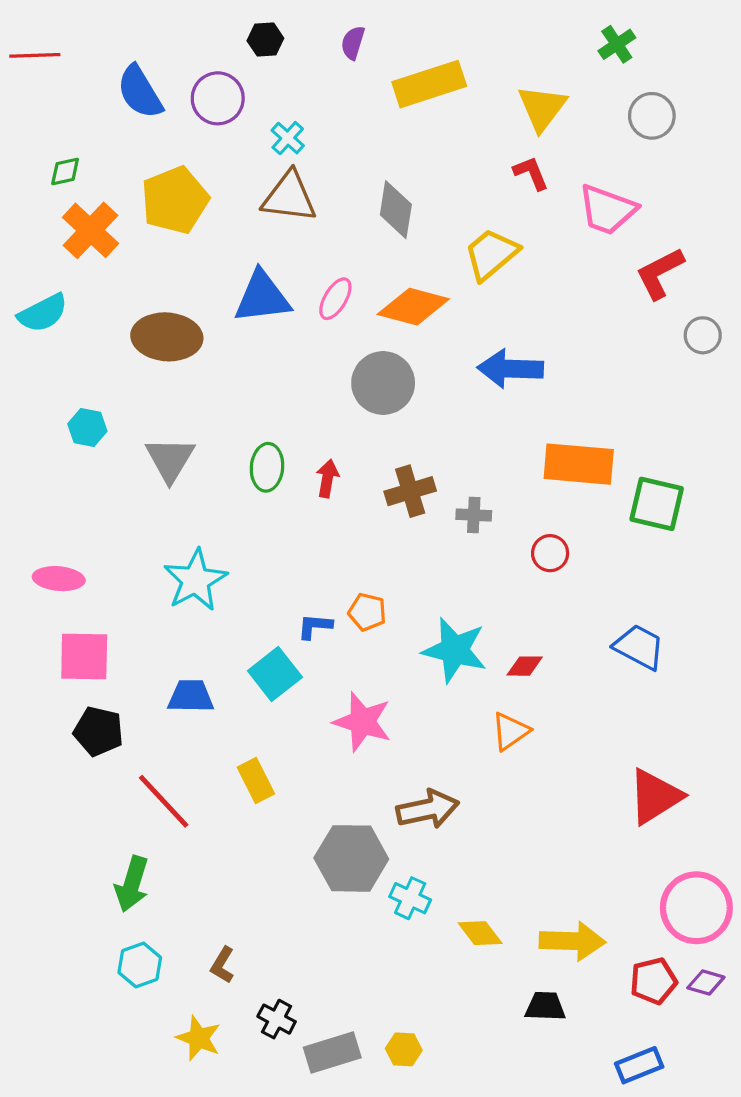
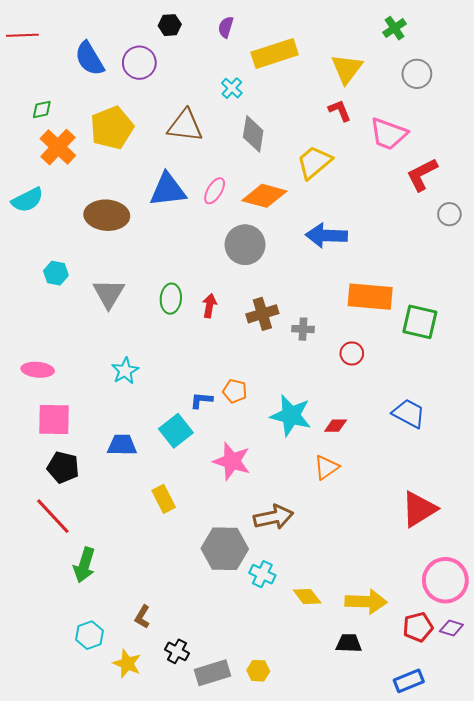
cyan cross: (288, 138) -> (232, 88), moved
cyan star: (195, 580) -> (125, 371), size x0.7
red line: (164, 801) -> (53, 516), moved
cyan hexagon: (140, 965) -> (89, 635), moved

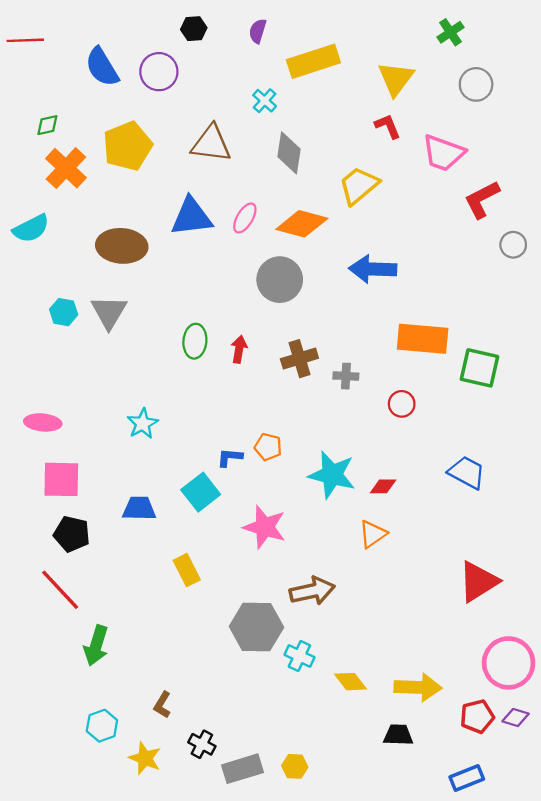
gray triangle: (109, 293) -> (109, 312), moved

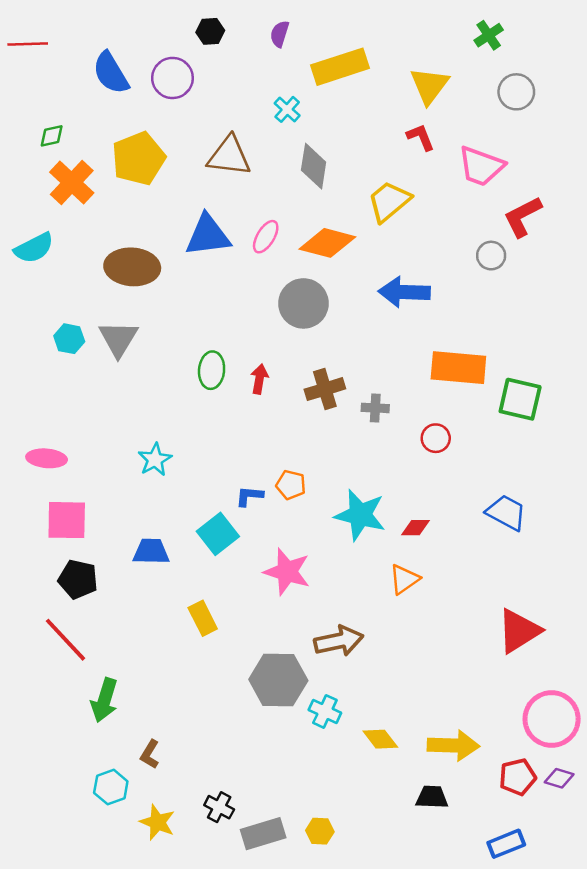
gray circle: (513, 245) -> (491, 256), moved
brown L-shape: (162, 705) -> (150, 754), moved

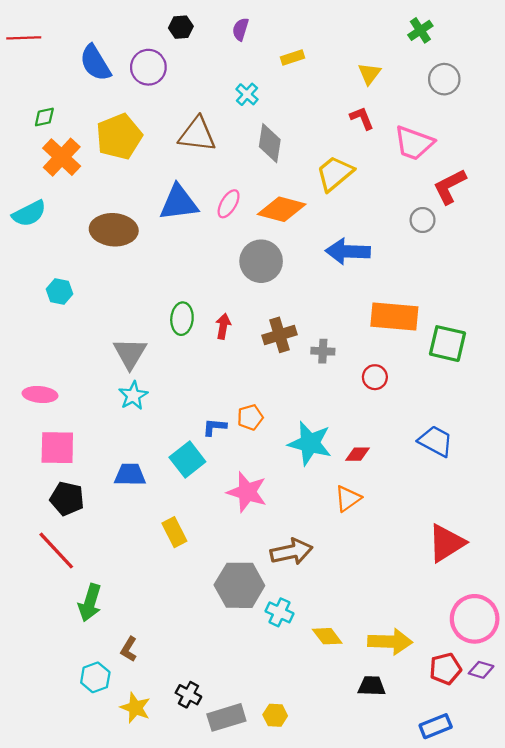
yellow rectangle: (340, 67) -> (293, 57), size x0.5
yellow triangle: (429, 86) -> (369, 74), size x0.7
gray triangle: (118, 339) -> (130, 353), moved
orange pentagon: (291, 485) -> (250, 417), turned -30

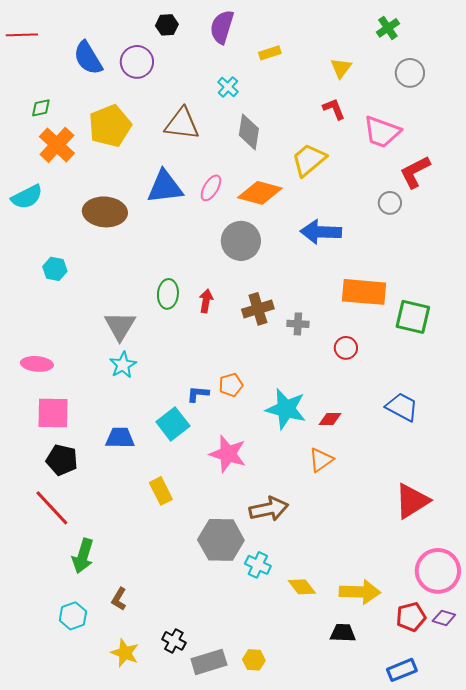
purple semicircle: (240, 29) -> (222, 27), size x1.6
cyan hexagon: (95, 677) -> (73, 616), moved

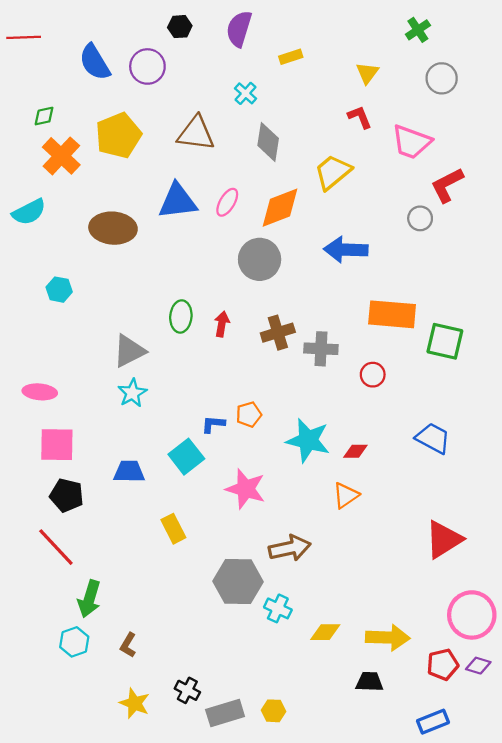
orange diamond: (260, 193) -> (280, 208), turned -36
gray cross: (298, 324) -> (321, 349), size x1.4
gray triangle: (120, 326) -> (129, 351), turned 32
yellow diamond: (302, 587) -> (325, 632), turned -52
cyan hexagon: (73, 616) -> (74, 642), moved

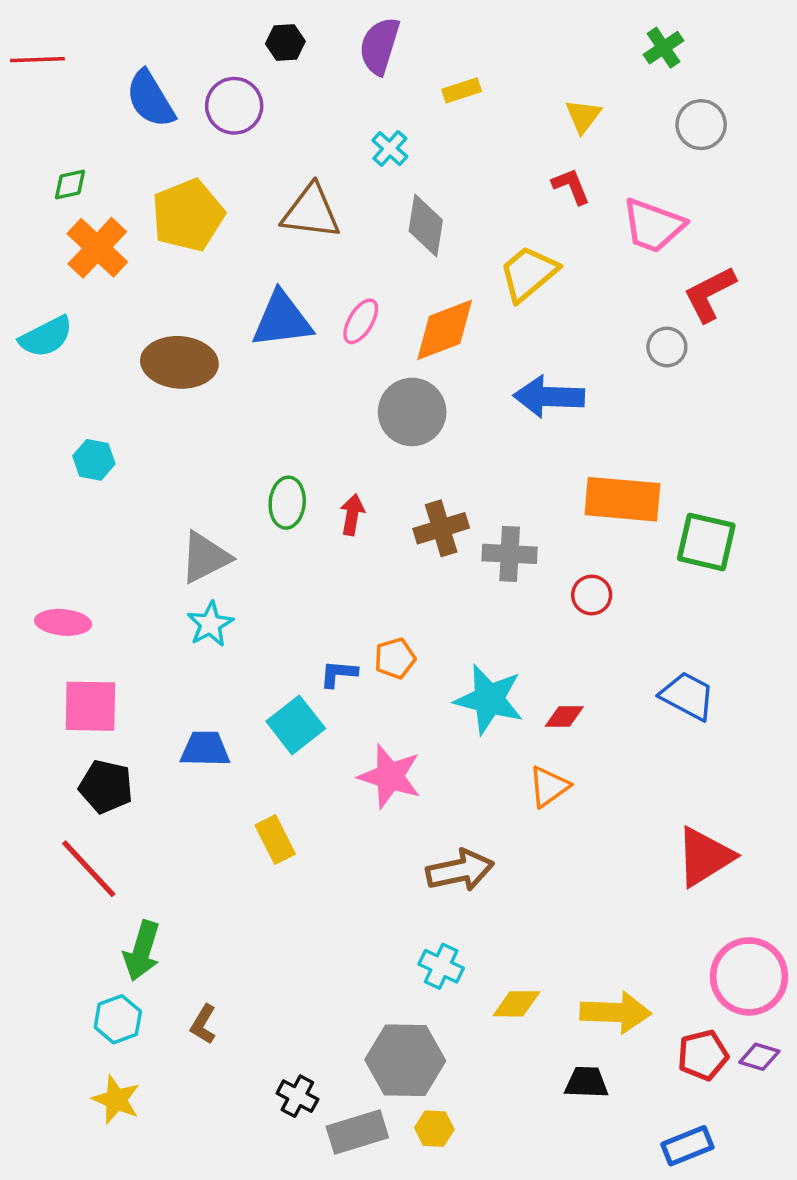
gray hexagon: (238, 582) -> (405, 1060), moved
yellow star: (135, 703) -> (116, 1100), moved

